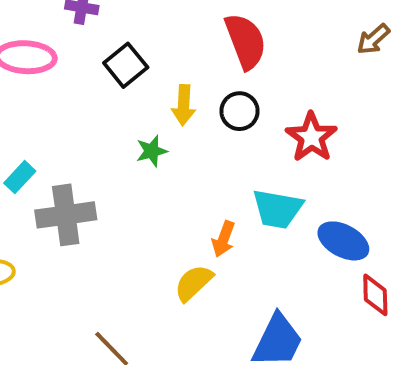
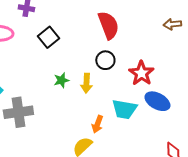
brown arrow: (373, 39) -> (172, 24), turned 36
yellow arrow: (184, 105) -> (86, 83), moved
blue ellipse: (343, 241) -> (157, 101), moved

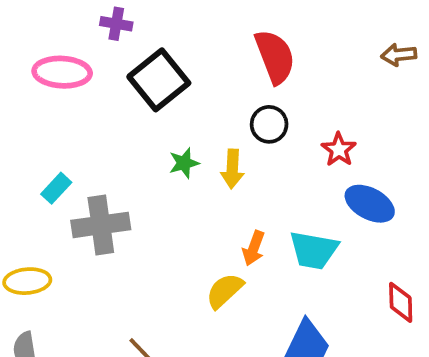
black square: (48, 37) -> (159, 80), size x1.4
red star: (141, 73) -> (339, 150), size x0.7
cyan trapezoid: (124, 109) -> (314, 250), moved

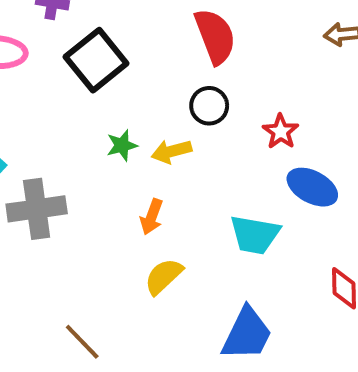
yellow arrow: (232, 169) -> (171, 151), turned 72
orange arrow: (254, 248) -> (152, 217), moved

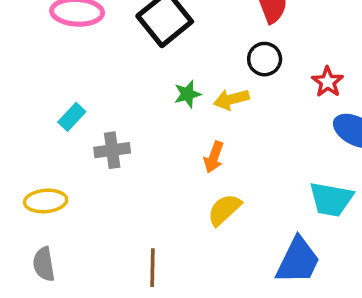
gray cross: (37, 209) -> (112, 150), size x0.7
cyan trapezoid: (255, 235) -> (331, 199), moved
brown line: (82, 342) -> (152, 268), turned 45

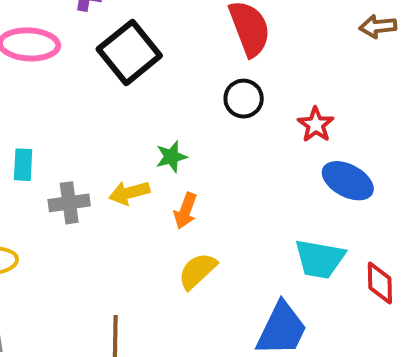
green star: (187, 94) -> (171, 157), moved
yellow arrow: (231, 99) -> (129, 193), moved
cyan rectangle: (72, 117) -> (23, 165), turned -40

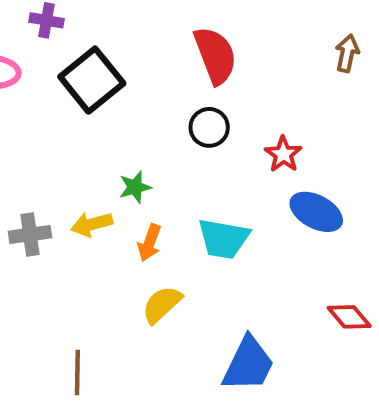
brown arrow: (378, 26) -> (347, 53), turned 108
cyan trapezoid: (320, 259) -> (224, 239), moved
red diamond: (380, 283) -> (349, 317), turned -39

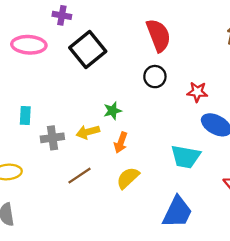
red star: (283, 154) -> (197, 92), turned -30
cyan trapezoid: (224, 239) -> (186, 157), moved
brown line: (77, 372) -> (80, 176), moved, turned 55

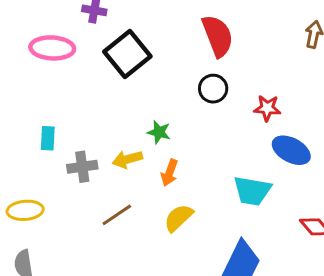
green star: (113, 111) -> (159, 132), turned 30

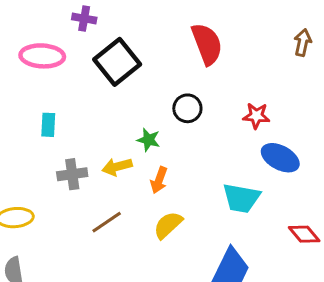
black circle: (213, 89) -> (187, 108), moved
cyan rectangle: (48, 138) -> (48, 125), moved

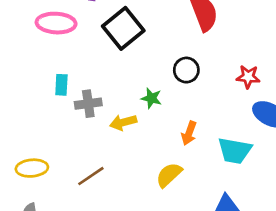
gray cross: (72, 174) -> (88, 104), moved
orange arrow: (159, 180) -> (189, 133), moved
brown line: (107, 222) -> (91, 176), moved

